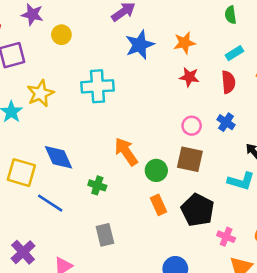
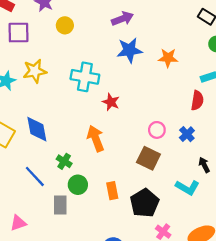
red star: (189, 77) -> (111, 102), moved
green circle: (156, 170) -> (78, 185), moved
blue line: (50, 203) -> (35, 176), moved

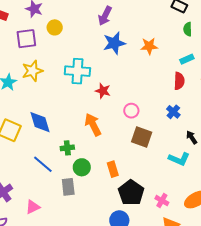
purple arrow: (122, 19) -> (105, 16), turned 144
purple square: (19, 33) -> (26, 39), moved
pink circle: (157, 130) -> (131, 111), moved
green cross: (64, 161) -> (67, 148), turned -32
black pentagon: (144, 203) -> (131, 193), moved

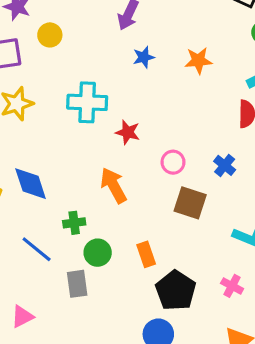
blue star: (114, 43) -> (144, 57), size x0.6
blue cross: (173, 112) -> (225, 165), moved
pink cross: (162, 201) -> (232, 286), moved

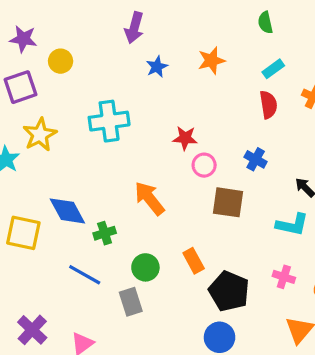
red star: (128, 132) -> (185, 138), moved
green cross: (74, 223) -> (105, 233), moved

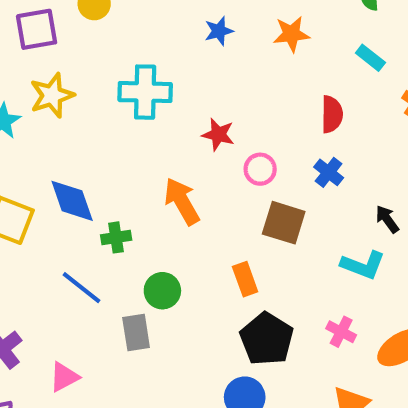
cyan rectangle: (273, 69) -> (370, 58), turned 65
red semicircle: (268, 105) -> (332, 114), moved
red star: (185, 138) -> (218, 135), moved
orange rectangle: (194, 261) -> (245, 279), moved

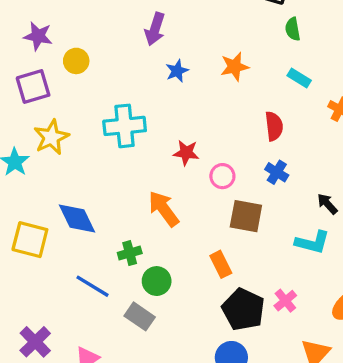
green cross: (116, 237) -> (130, 253), moved
gray rectangle: (136, 332) -> (140, 316), turned -40
pink cross: (341, 332) -> (285, 301), moved, turned 30

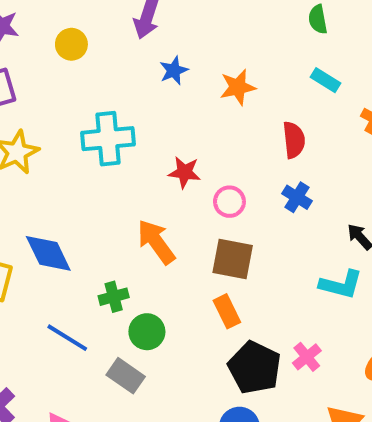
yellow circle: (76, 61) -> (71, 44), moved
orange star: (235, 67) -> (238, 87), moved
brown square: (246, 216) -> (233, 259), moved

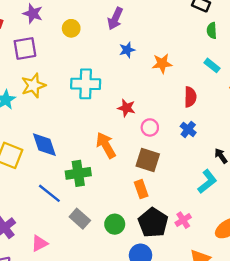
cyan L-shape: (341, 284) -> (207, 182), turned -60
green cross: (114, 297) -> (78, 173), size x1.5
green circle: (147, 332) -> (115, 224), moved

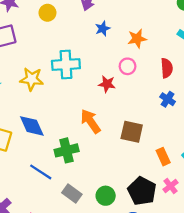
yellow star: (33, 86) -> (32, 79), moved, turned 30
pink circle: (150, 127) -> (128, 66), moved
orange rectangle: (141, 189) -> (163, 157), moved

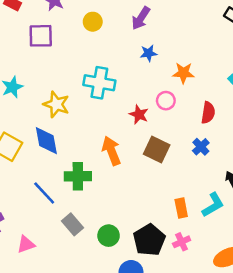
yellow star: (32, 79) -> (56, 104), moved
brown square: (132, 132) -> (157, 149), moved

